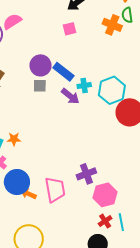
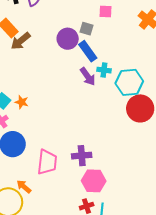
gray square: (40, 86) -> (86, 29), moved
orange arrow: (28, 194) -> (24, 187), moved

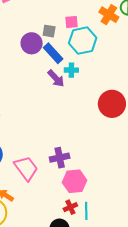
pink square: (106, 12) -> (71, 22), moved
cyan hexagon: (129, 82) -> (83, 41), moved
pink trapezoid: (47, 162) -> (26, 168), turned -36

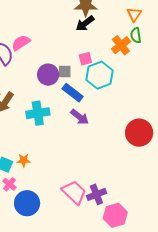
orange cross: (109, 15) -> (121, 45), turned 30
purple circle: (32, 43) -> (48, 75), moved
cyan cross: (71, 70) -> (38, 113), moved, size x1.6
pink trapezoid: (26, 168) -> (74, 192), moved

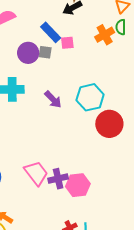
cyan hexagon: (100, 75) -> (90, 97), moved
blue rectangle: (73, 93) -> (51, 32), moved
pink hexagon: (115, 215) -> (78, 185), moved

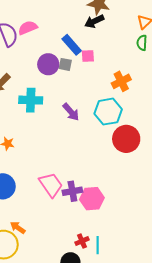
orange cross: (105, 35) -> (121, 81), moved

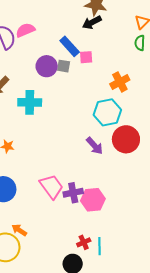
purple arrow: (71, 112) -> (95, 146), moved

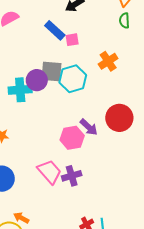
purple circle: (47, 66) -> (37, 80), moved
gray square: (64, 66) -> (51, 72), moved, size x1.6
cyan hexagon: (107, 112) -> (73, 79), moved
pink hexagon: (93, 200) -> (72, 138), moved

